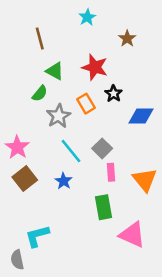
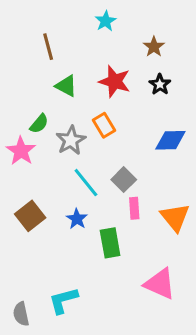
green semicircle: (40, 94) -> (39, 124), moved
black star: (113, 94) -> (160, 84), moved
pink star: (17, 147) -> (21, 151), moved
green rectangle: (103, 207) -> (110, 243), moved
cyan L-shape: (37, 236) -> (63, 300), moved

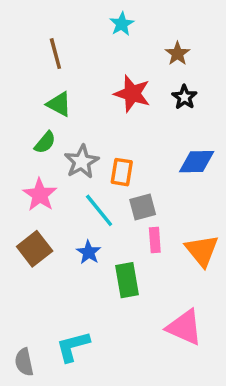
green triangle: (66, 86) -> (59, 104), moved
orange rectangle: (104, 125) -> (122, 172), moved, turned 40
pink star: (21, 151) -> (40, 195), moved
gray square: (124, 180) -> (143, 207), turned 30

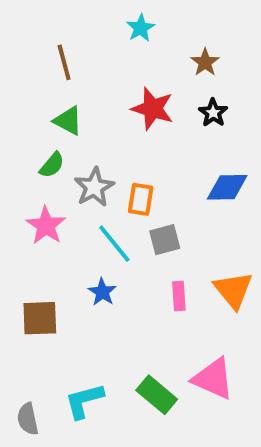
pink rectangle: (155, 240) -> (179, 296), moved
brown square: (35, 249) -> (40, 318), moved, turned 36
green rectangle: (127, 280) -> (157, 395), moved, turned -40

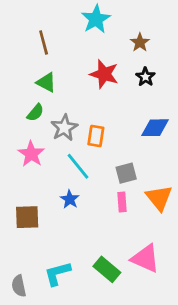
cyan star: (141, 28) -> (96, 19), size x1.5
gray square: (165, 240) -> (126, 173), moved

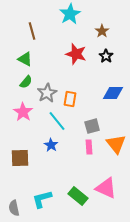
green triangle: (46, 82) -> (25, 59), moved

